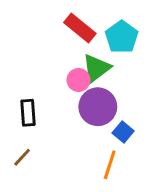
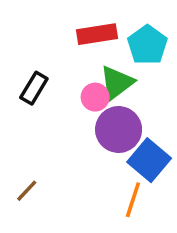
red rectangle: (80, 28) -> (97, 34), turned -48
black rectangle: (28, 113) -> (34, 88), moved, turned 35
blue square: (123, 132) -> (149, 160), size x1.6

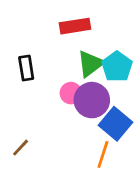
cyan pentagon: (147, 45) -> (117, 67), moved
black rectangle: (34, 88) -> (26, 68), turned -40
pink circle: (95, 97) -> (71, 93), moved

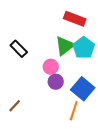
red rectangle: (75, 26) -> (75, 19), moved, turned 30
black rectangle: (26, 68) -> (19, 49), turned -36
purple circle: (92, 100) -> (56, 82), moved, size x0.6

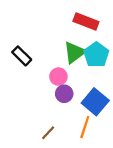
brown line: (15, 106) -> (48, 133), moved

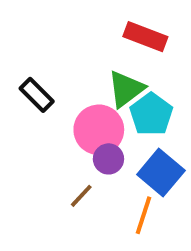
cyan pentagon: (96, 55) -> (151, 114), moved
pink circle: (58, 77) -> (99, 130), size x1.6
brown line: (48, 133) -> (81, 196), moved

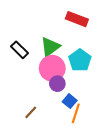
green triangle: (126, 89) -> (50, 47), moved
blue square: (161, 173) -> (70, 101), moved, size x0.6
brown line: (81, 196) -> (31, 112), moved

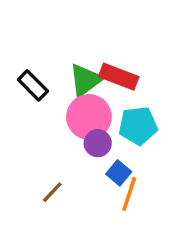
red rectangle: (77, 19) -> (119, 77), moved
cyan pentagon: (80, 60) -> (138, 126), moved, turned 30

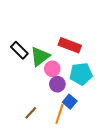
green triangle: (85, 80) -> (40, 56), moved
pink circle: (89, 117) -> (52, 69), size x0.6
orange line: (129, 194) -> (59, 114), moved

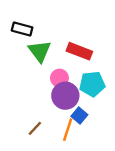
black rectangle: (19, 50) -> (22, 29), moved, turned -30
green triangle: (40, 56) -> (40, 51), moved, turned -30
purple circle: (57, 84) -> (65, 96), size x1.5

